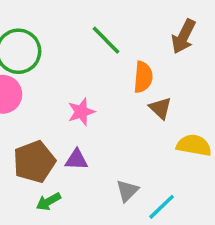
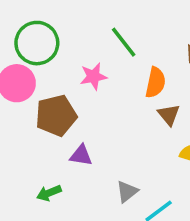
pink star: (81, 112) -> (93, 76), moved
brown pentagon: (34, 162) -> (56, 115), moved

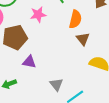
gray triangle: (127, 191) -> (56, 84), turned -32

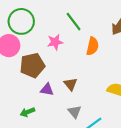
brown triangle: (83, 39) -> (71, 84), moved

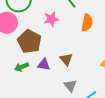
brown pentagon: (32, 65) -> (29, 41), turned -30
green arrow: (27, 112) -> (22, 67), moved

